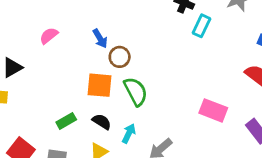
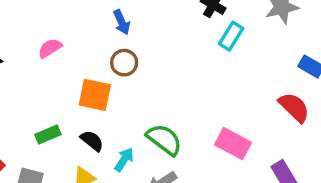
pink semicircle: (49, 36) -> (50, 48), moved
blue arrow: (100, 38) -> (122, 22), moved
green semicircle: (136, 91) -> (164, 139), moved, turned -32

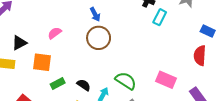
brown circle: (124, 63) -> (99, 38), size x1.5
orange square: (95, 95) -> (42, 62), moved
red semicircle: (294, 107) -> (200, 56), turned -126

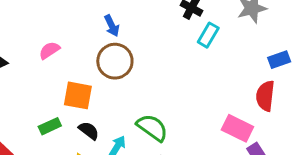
blue rectangle: (208, 31) -> (279, 60), turned -48
orange square: (42, 62) -> (78, 95), moved
pink rectangle: (166, 80) -> (237, 128), moved

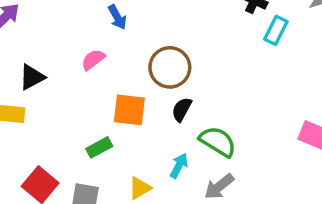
blue arrow: (112, 26) -> (117, 17), moved
black semicircle: (89, 131) -> (182, 109), moved, turned -95

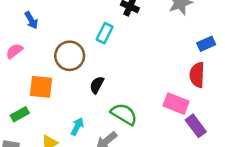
cyan rectangle: (276, 30) -> (105, 33), moved
black semicircle: (182, 109) -> (97, 85), moved
green semicircle: (218, 142) -> (124, 114), moved

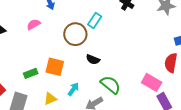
cyan rectangle: (105, 33) -> (95, 20), moved
black semicircle: (97, 85) -> (93, 59), turned -104
orange square: (41, 87) -> (55, 67), moved

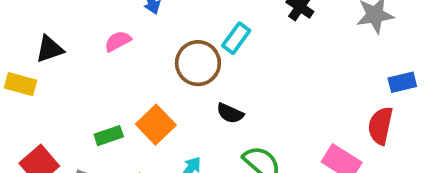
orange square: (55, 67) -> (156, 125), turned 30

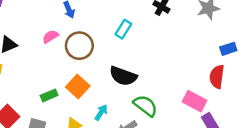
brown circle: (198, 63) -> (79, 46), moved
black semicircle: (230, 113) -> (123, 76), size x1.6

